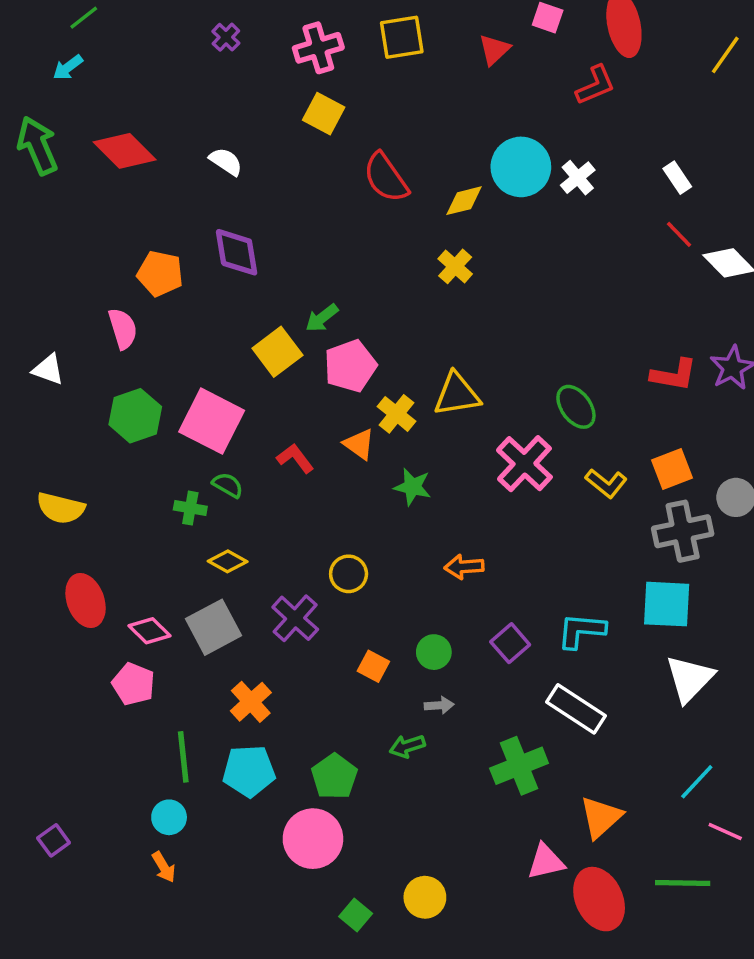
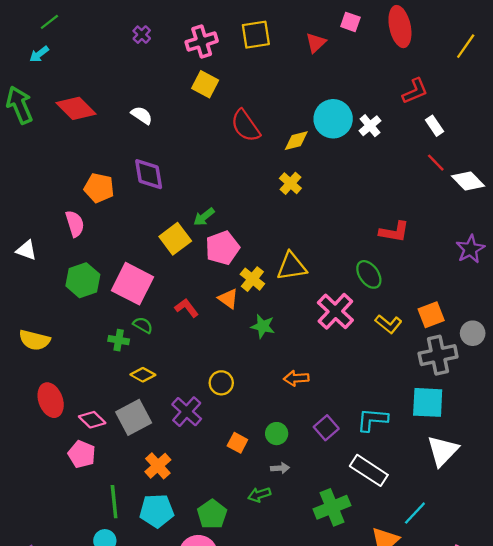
red L-shape: (596, 85) -> (415, 91), moved
red L-shape: (674, 375) -> (394, 232), moved
cyan line: (697, 782) -> (415, 513), moved

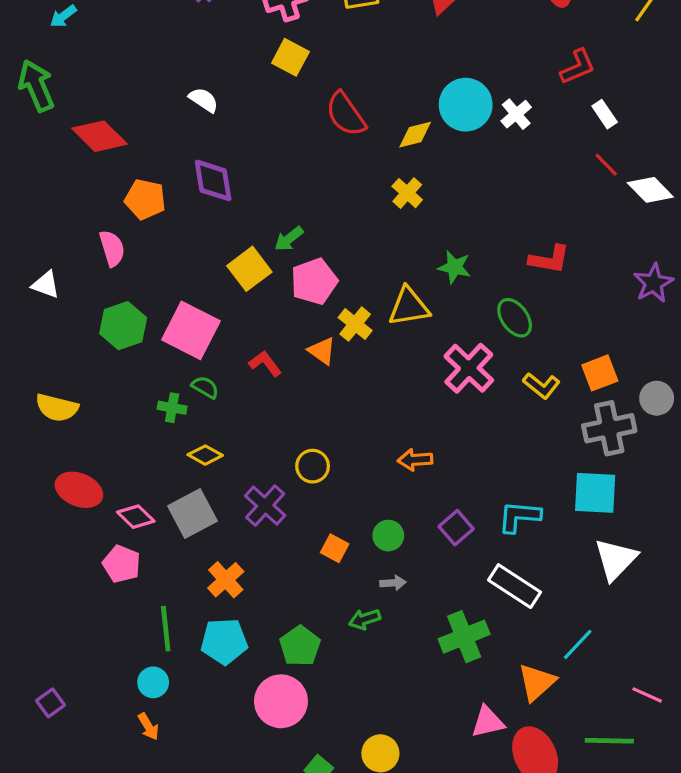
red diamond: (76, 108) -> (99, 136), moved
green star: (263, 326) -> (455, 267), moved
red ellipse: (51, 400) -> (79, 490), turned -48

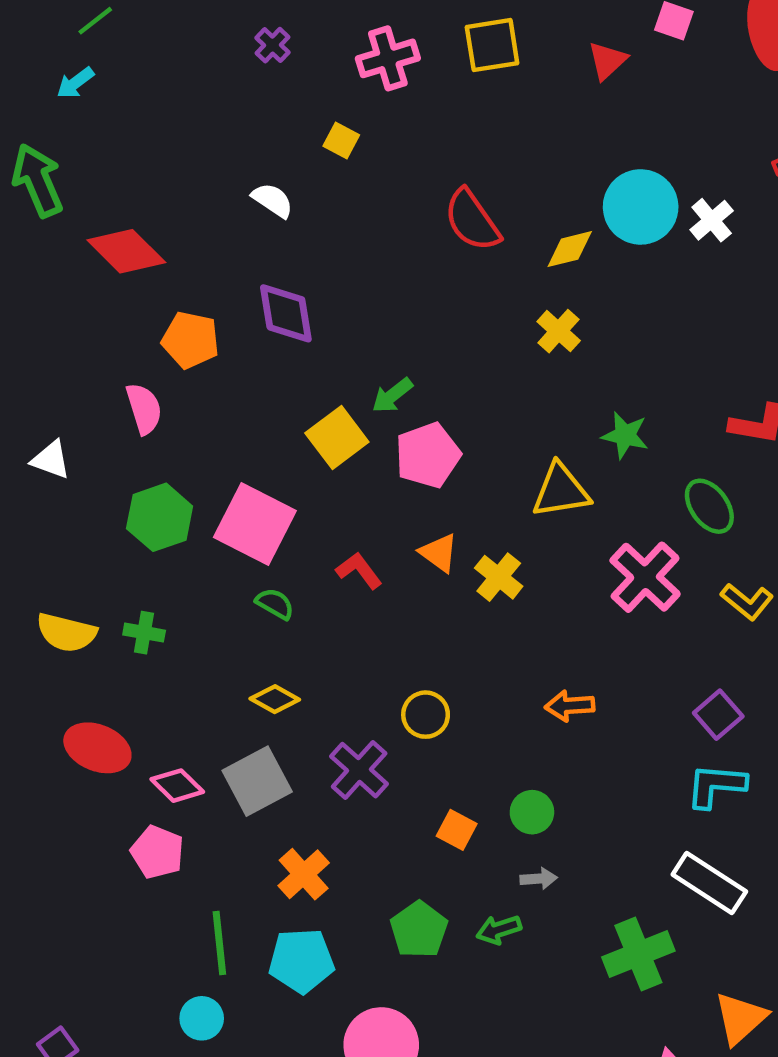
yellow square: (290, 57) -> (341, 140), moved, size x0.7
yellow cross: (355, 324) -> (499, 577), moved
green cross: (172, 408) -> (144, 633), moved
purple square: (456, 528) -> (718, 715), moved
green pentagon: (300, 646) -> (419, 930), moved

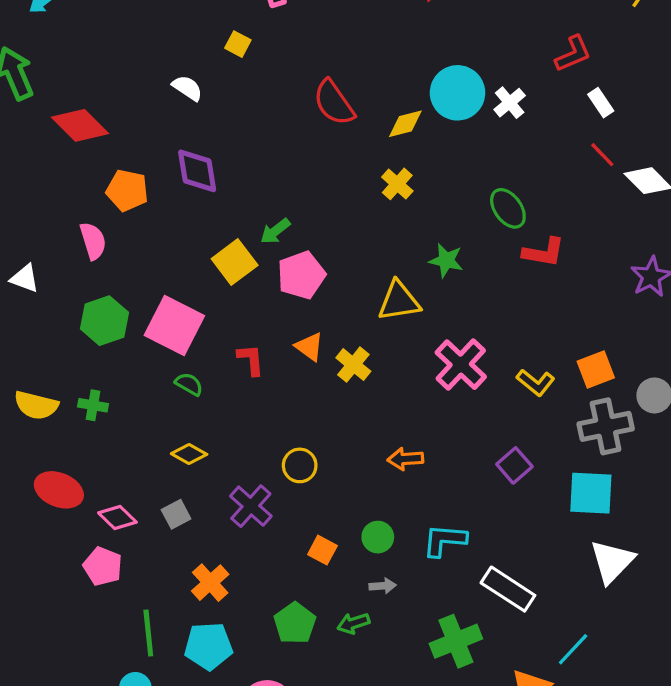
green ellipse: (709, 506) -> (508, 208), moved
red L-shape: (359, 571) -> (251, 360), turned 32
gray square: (257, 781) -> (176, 514), size x0.6
cyan L-shape: (716, 786) -> (444, 540), moved

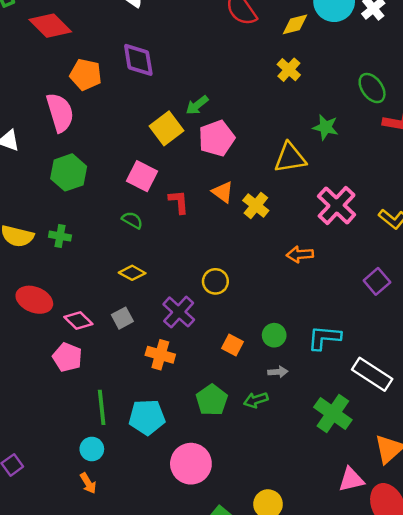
pink semicircle: (93, 241) -> (60, 113), size x1.4
pink square: (174, 326) -> (142, 176), moved, size x0.7
orange arrow: (405, 459) -> (300, 254), moved
orange cross: (210, 583) -> (160, 355), moved, turned -32
green cross: (456, 641) -> (333, 414), turned -33

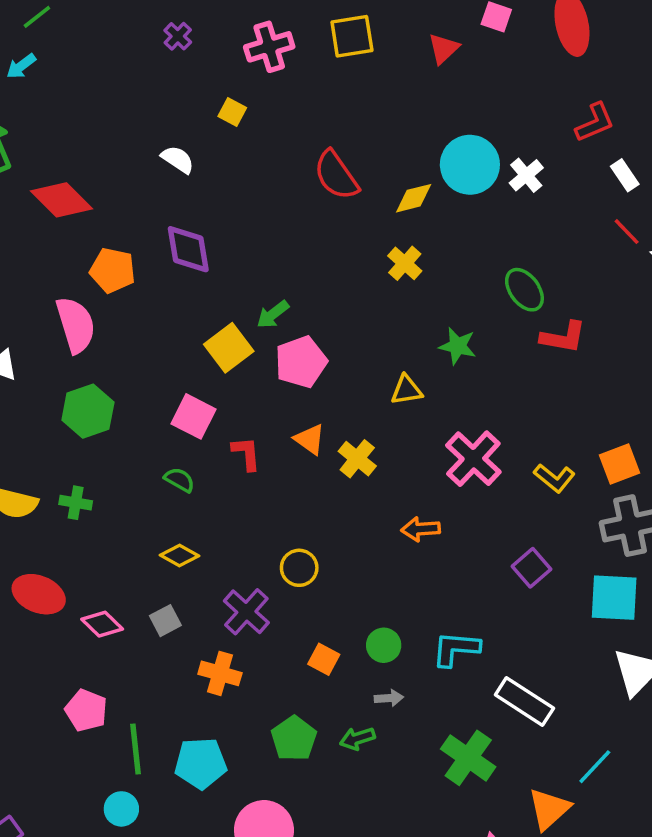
yellow triangle: (290, 158) -> (407, 390), size x0.7
pink pentagon: (67, 357) -> (86, 710), moved

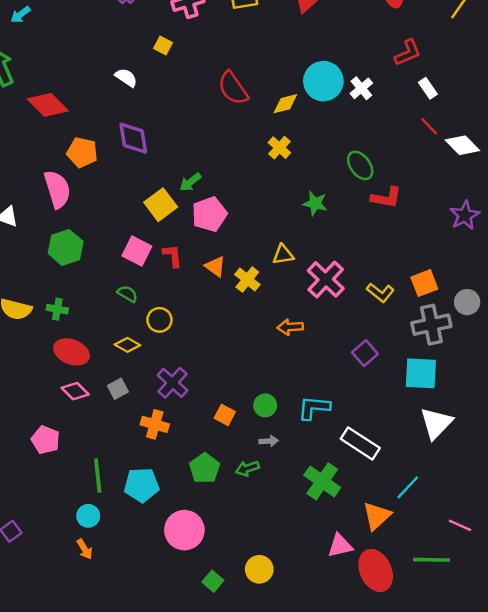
yellow triangle: (407, 390) -> (283, 255), moved
red L-shape: (246, 453) -> (173, 256), moved
yellow circle: (299, 568) -> (159, 320), moved
red ellipse: (39, 594) -> (72, 352), moved
pink pentagon: (86, 710) -> (45, 440), moved

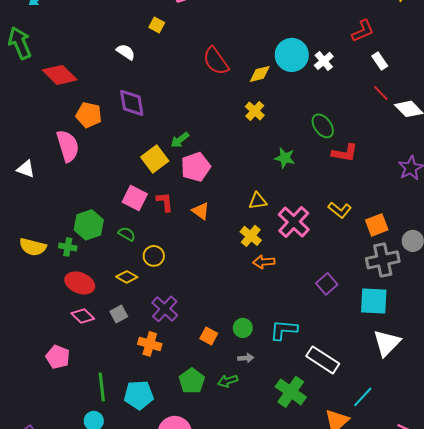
green hexagon: (66, 247) -> (89, 225), moved
yellow cross: (247, 279) -> (251, 236), moved
yellow L-shape: (380, 293) -> (340, 210), moved

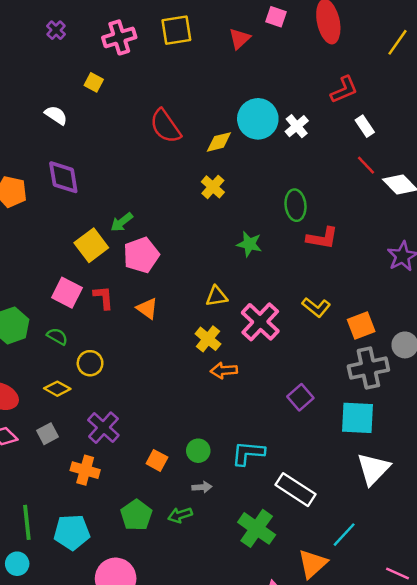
green ellipse: (323, 126) -> (295, 205), turned 30

